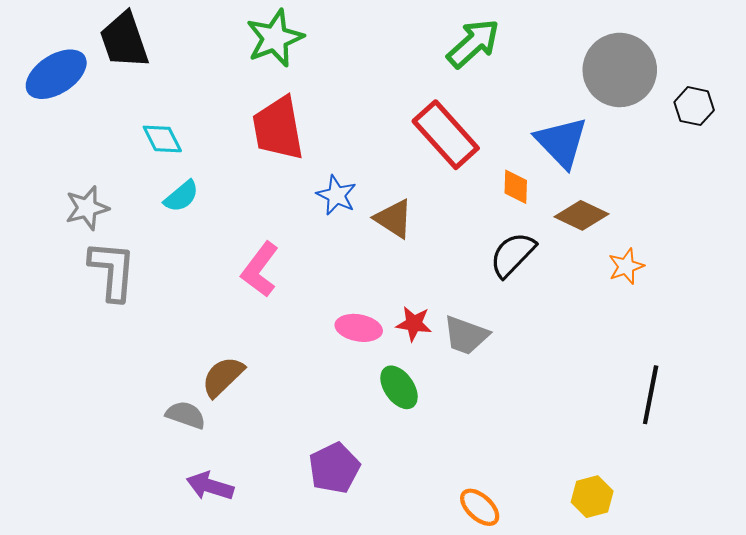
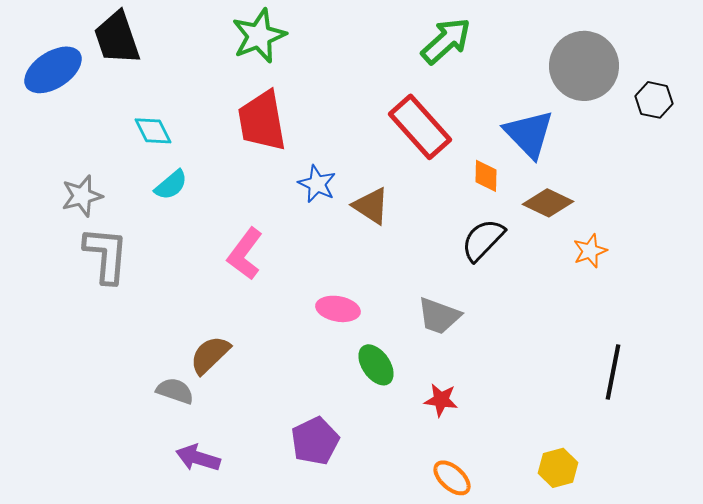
red star: (414, 324) -> (441, 400), moved

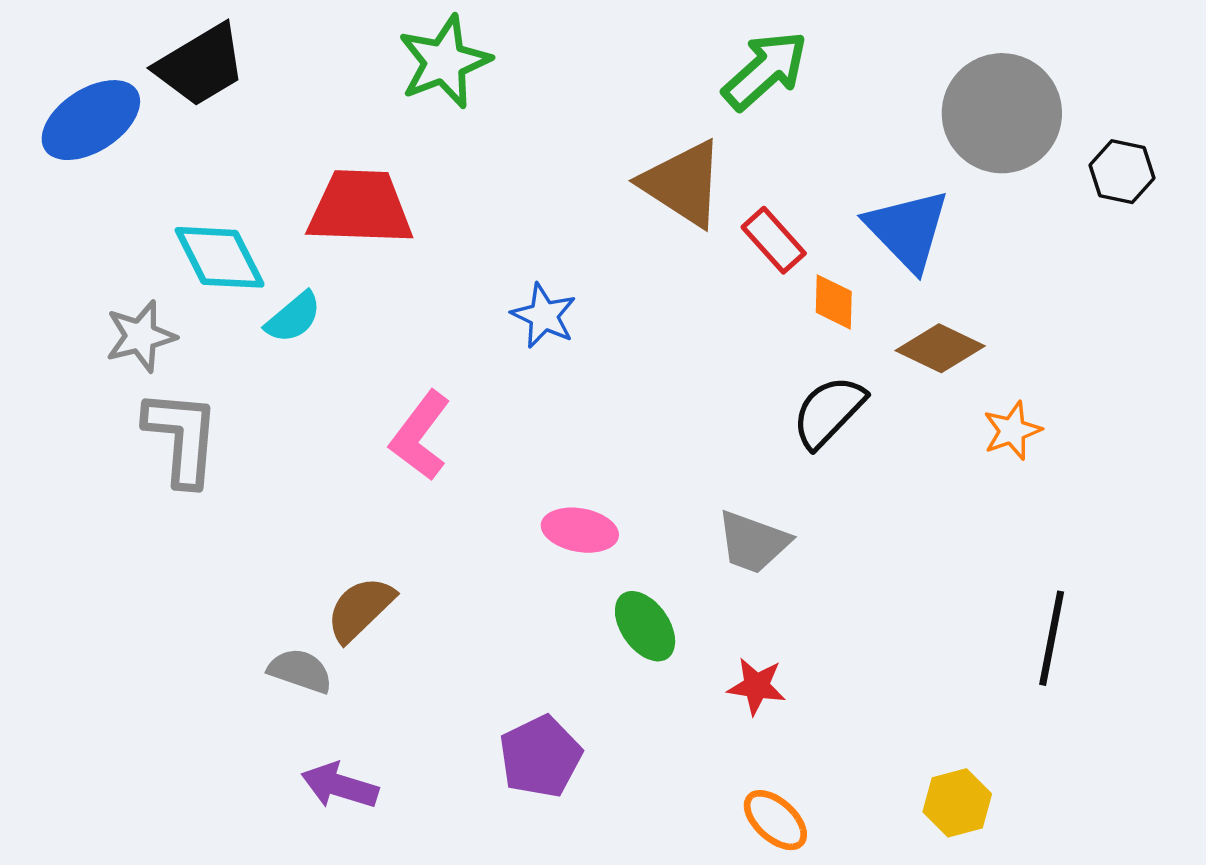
black trapezoid: (117, 38) -> (201, 65), turned -102
red trapezoid: (262, 121) -> (360, 208), moved, turned 102
red rectangle: (420, 127) -> (774, 240), moved, size x0.6
cyan diamond: (153, 131) -> (220, 257), moved, size x1.4
brown triangle: (371, 206) -> (683, 184), moved, size x1.4

